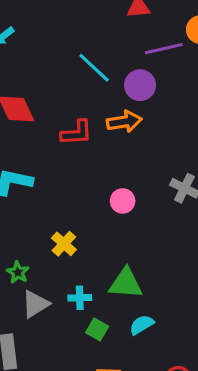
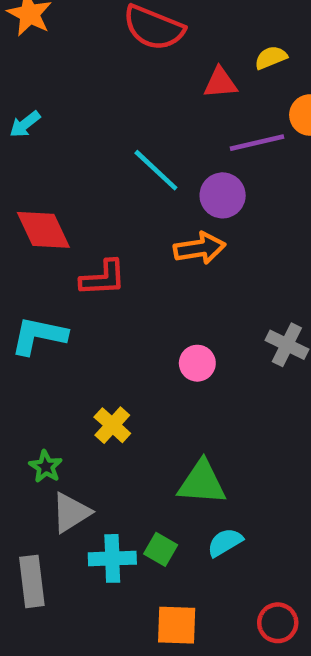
red L-shape: (77, 133) -> (103, 278), moved
cyan cross: (80, 298) -> (112, 558), moved, size x1.4

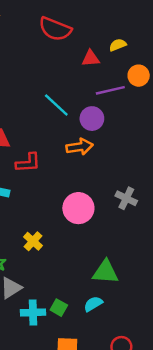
pink circle: (197, 363) -> (78, 208), size x1.6
green triangle: (202, 483) -> (105, 272), moved

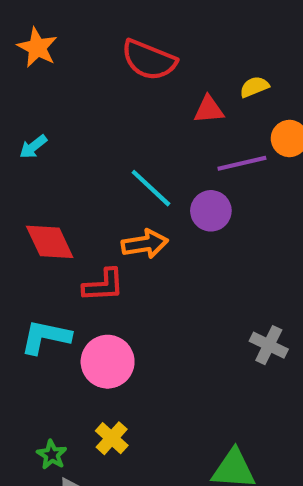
orange arrow: (80, 147) -> (145, 244), moved
pink circle: (78, 208) -> (108, 362), moved
yellow cross: (33, 241) -> (112, 438), moved

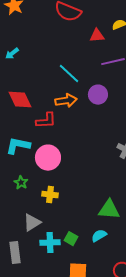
purple circle: (211, 211) -> (98, 95), moved
yellow cross: (112, 438) -> (50, 195), turned -35
green star: (52, 455) -> (21, 183), moved

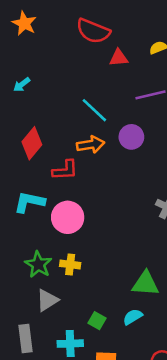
red triangle: (97, 36) -> (119, 58), moved
red diamond: (20, 100) -> (32, 143), turned 65
green star: (21, 183) -> (38, 264), moved, size x1.5
cyan cross: (50, 243) -> (70, 344), moved

